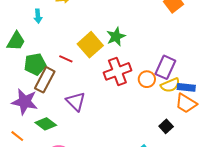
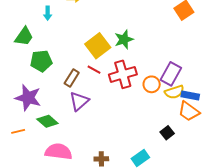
red line: (66, 59) -> (94, 70), moved
brown rectangle: (45, 80) -> (72, 78), moved, size x0.7
purple triangle: (76, 101) -> (79, 101), turned 30
orange line: (17, 136) -> (18, 131), turned -56

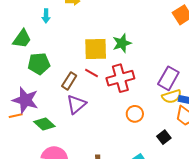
yellow square: (98, 46) -> (96, 49), turned 35
orange circle: (152, 84) -> (135, 114), moved
orange line: (18, 131) -> (16, 116), moved

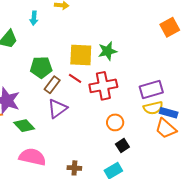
green pentagon: (39, 64) -> (41, 67), moved
purple rectangle: (168, 78) -> (151, 90), turned 40
black square: (164, 137) -> (122, 145), moved

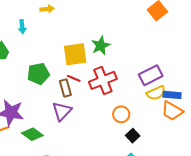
brown rectangle: (52, 85) -> (65, 88), moved, turned -42

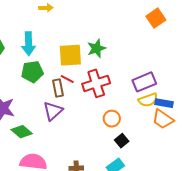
cyan arrow: (22, 27) -> (29, 44), moved, size x1.6

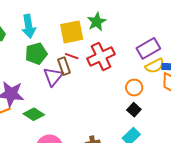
purple triangle: (53, 111) -> (53, 77), moved
orange circle: (112, 119) -> (134, 88), moved

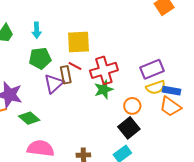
green star: (97, 22) -> (104, 89), moved
cyan arrow: (29, 26) -> (37, 30), size x0.7
black square: (134, 110) -> (129, 128), size x1.5

